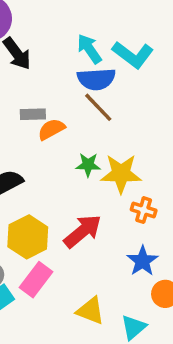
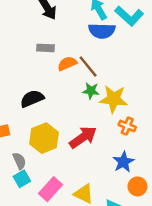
brown line: (98, 107) -> (88, 67), moved
gray rectangle: (33, 114) -> (46, 48), moved
pink rectangle: (36, 280) -> (51, 189), moved

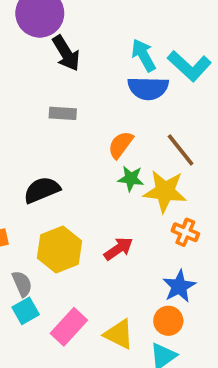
orange semicircle: (67, 64) -> (121, 145), moved, turned -30
brown line: (88, 67) -> (181, 150), moved
red arrow: (83, 137) -> (118, 249), size x0.7
orange circle: (137, 186) -> (168, 321), moved

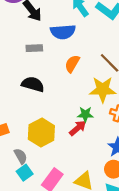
blue semicircle: (148, 88) -> (63, 32), moved
green star: (131, 179) -> (85, 114), moved
black semicircle: (42, 190) -> (33, 84), moved, turned 45

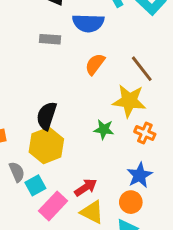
black semicircle: (33, 84) -> (47, 116), moved, turned -95
red arrow: (78, 128) -> (86, 187), moved
cyan square: (25, 173) -> (35, 185), moved

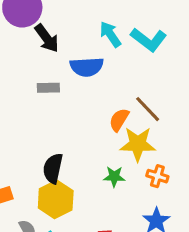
orange semicircle: (95, 64) -> (119, 120), moved

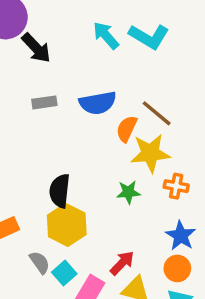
blue semicircle: (87, 67) -> (98, 103), moved

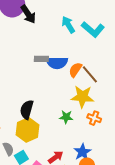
black arrow: (36, 48) -> (28, 14), moved
gray rectangle: (44, 102) -> (41, 59), moved
orange semicircle: (127, 129) -> (75, 70), moved
blue star: (181, 236) -> (82, 152), moved

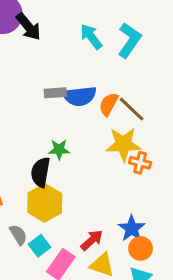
cyan L-shape: (93, 29) -> (129, 40), turned -90
green star: (66, 117) -> (59, 149), moved
orange cross: (94, 118) -> (140, 163), moved

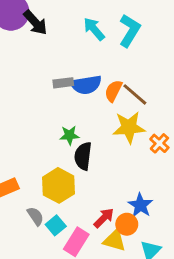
orange cross: (140, 163) -> (159, 143), moved, turned 30
black semicircle: (40, 172) -> (83, 156), moved
orange circle: (141, 248) -> (127, 224), moved

